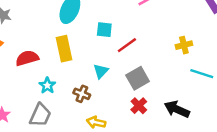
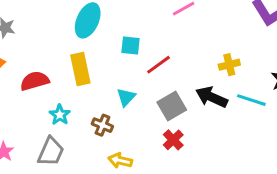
black arrow: (177, 109) -> (212, 97), moved

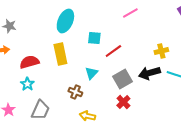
black arrow: (212, 97) -> (149, 73), turned -40
cyan star: (60, 115) -> (27, 84), moved

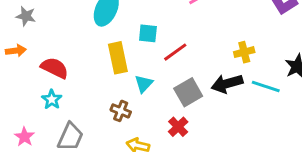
yellow rectangle: (60, 54) -> (118, 58), moved
red semicircle: (29, 62) -> (55, 68), turned 42
red cross: (123, 102) -> (178, 127), moved

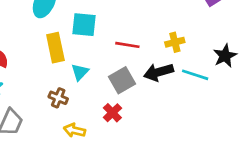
cyan square: (148, 33) -> (84, 25), size x1.4
red line: (175, 52) -> (127, 45), moved, turned 45

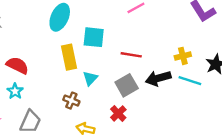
yellow cross: (175, 42) -> (183, 56), moved

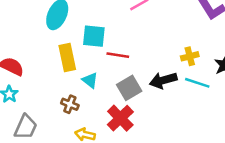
red line: (131, 55) -> (118, 55), moved
cyan triangle: (90, 78) -> (90, 80), turned -35
red cross: (118, 113) -> (120, 118), size x1.5

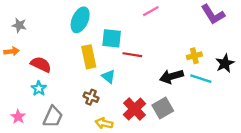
gray square: (129, 88) -> (163, 108), moved

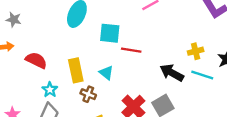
yellow rectangle: (89, 57) -> (76, 70), moved
black arrow: (172, 76) -> (172, 73), turned 45
cyan star: (39, 88) -> (50, 90), moved

